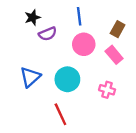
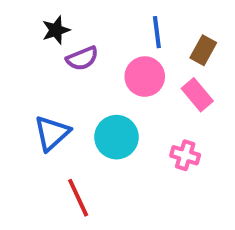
blue line: (79, 16) -> (157, 32), moved
red line: (60, 114) -> (78, 198), moved

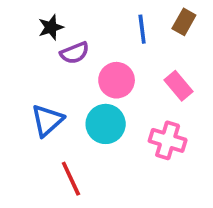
brown rectangle: (203, 50) -> (184, 22), moved
pink circle: (145, 77) -> (117, 80), moved
pink cross: (185, 155) -> (168, 140), size x1.4

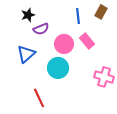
pink rectangle: (179, 86) -> (87, 41), moved
blue triangle: (47, 120) -> (26, 54), moved
pink cross: (168, 140) -> (104, 77), moved

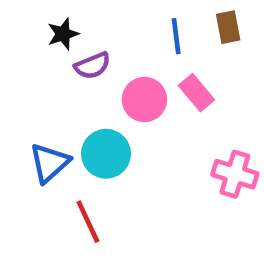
brown rectangle: (101, 12) -> (228, 27), turned -40
blue triangle: (26, 54) -> (49, 163), moved
cyan circle: (58, 68) -> (106, 154), moved

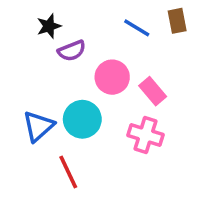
blue line: (176, 36) -> (137, 28), turned -52
pink rectangle: (196, 93) -> (153, 91), moved
pink cross: (235, 174) -> (146, 135), moved

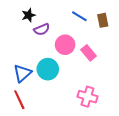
brown rectangle: (177, 21) -> (103, 20), moved
pink cross: (146, 135) -> (87, 97), moved
red line: (68, 172) -> (19, 100), moved

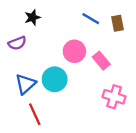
purple semicircle: (42, 29) -> (17, 43), moved
pink cross: (87, 97) -> (114, 97), moved
red line: (19, 100) -> (35, 114), moved

